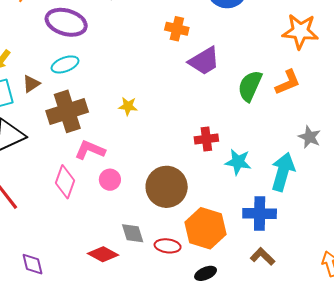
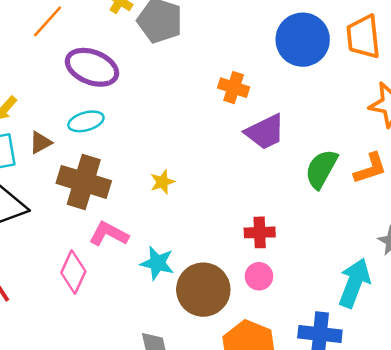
yellow star: (128, 106) -> (162, 182), turned -30
brown cross: (67, 111) -> (84, 182), turned 30
cyan star: (238, 162) -> (157, 263), moved
pink circle: (110, 180) -> (259, 276), moved

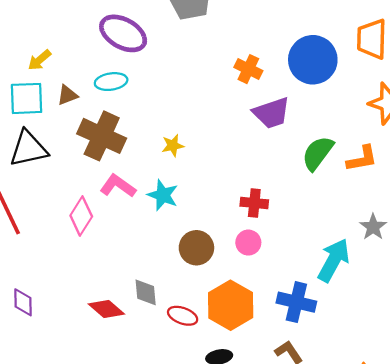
blue circle: (303, 40) -> (313, 60), moved
cyan star: (157, 263) -> (163, 195), moved
brown circle: (203, 290) -> (196, 248), size x0.7

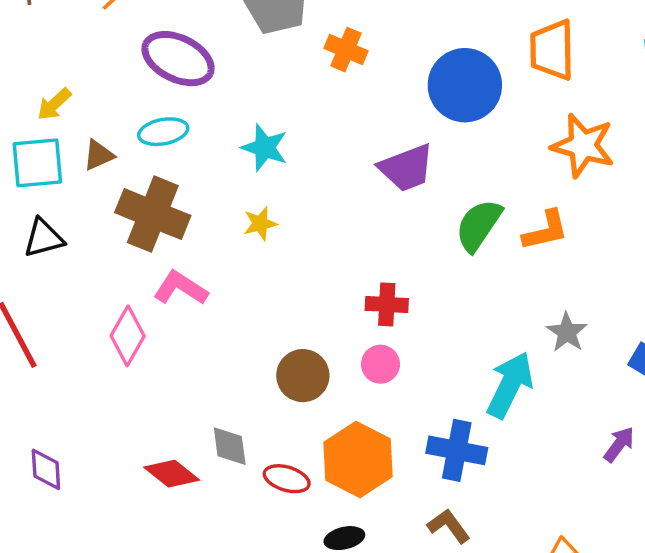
orange cross: (248, 69) -> (346, 50), moved
black triangle: (28, 149) -> (44, 238), size x0.7
cyan star: (163, 195) -> (265, 148), moved

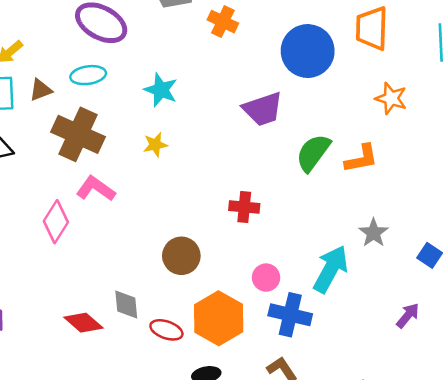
orange star: (583, 146) -> (391, 98), size x0.7
pink circle: (380, 364) -> (266, 278), moved

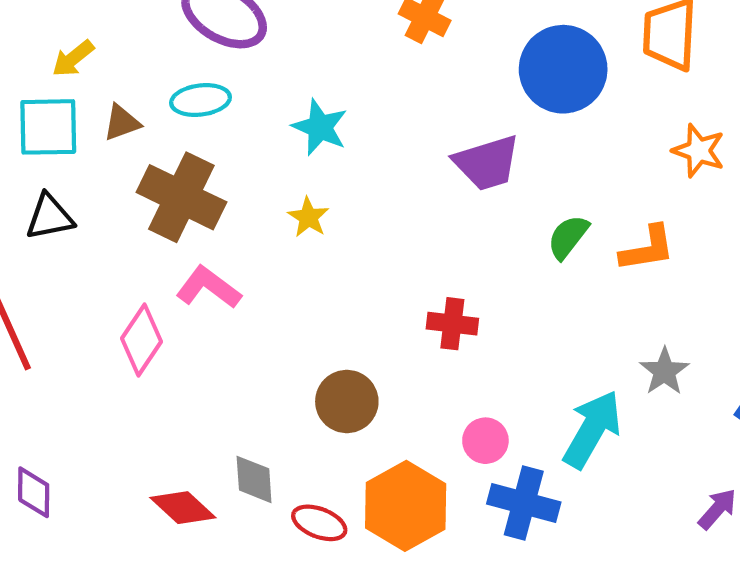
yellow star: (155, 145) -> (308, 217), turned -30
green semicircle: (313, 153) -> (568, 237), size x0.7

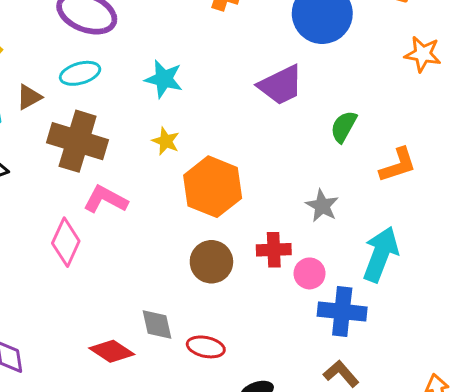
orange L-shape: (647, 249) -> (398, 165), moved
red cross: (452, 324) -> (274, 250), moved
gray star: (664, 371) -> (322, 206), moved
orange hexagon: (406, 506) -> (213, 187), moved

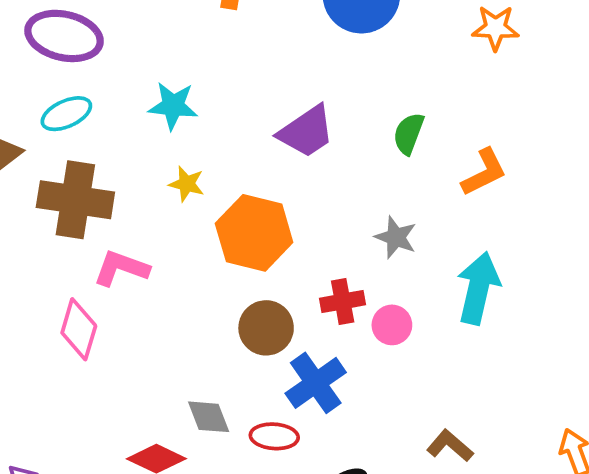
purple trapezoid: (281, 85) -> (306, 132), moved
blue cross: (342, 312) -> (316, 383), moved, turned -33

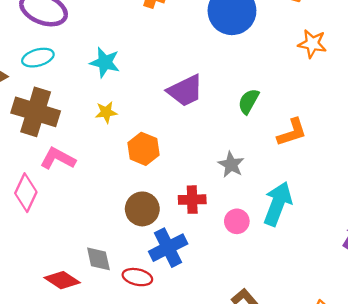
yellow star: (187, 184) -> (106, 112), turned -30
orange hexagon: (254, 233) -> (144, 149), size x0.7
pink circle: (392, 325) -> (237, 221), moved

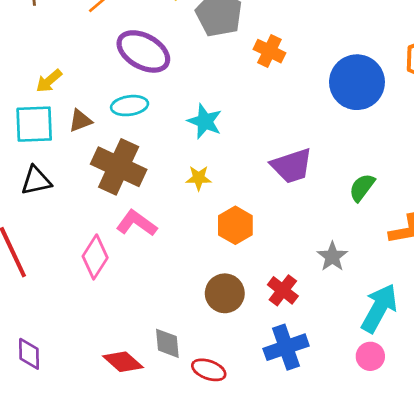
red cross: (192, 200) -> (283, 290), turned 32
pink circle: (237, 221) -> (370, 356), moved
blue cross: (168, 248) -> (286, 347), moved

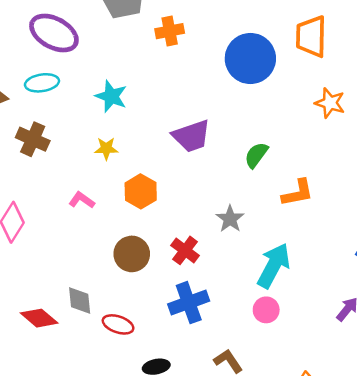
orange cross: (269, 51) -> (170, 31), turned -36
brown cross: (119, 167) -> (33, 139), size x0.7
pink L-shape: (137, 223) -> (82, 200), moved, size x0.7

